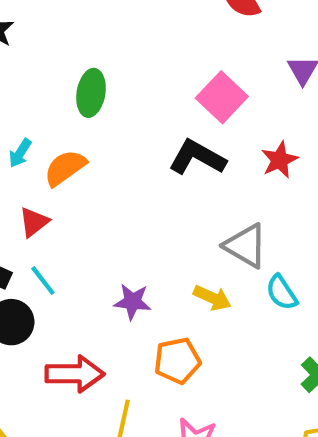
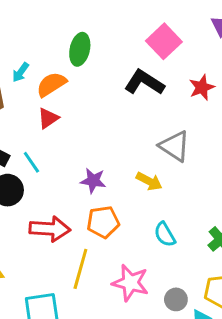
green ellipse: (91, 93) -> (80, 49), moved
red triangle: (34, 222) -> (48, 118), moved
cyan semicircle: (282, 292) -> (165, 234), moved
orange pentagon: (177, 361) -> (103, 222), moved

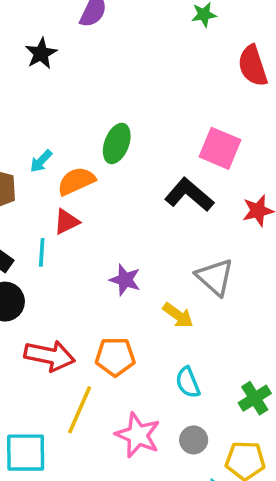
pink square: (164, 41) -> (220, 148), turned -32
cyan line: (31, 162) -> (42, 252), moved, turned 30
purple star: (93, 181) -> (125, 280), moved
gray circle: (176, 299) -> (194, 440), moved

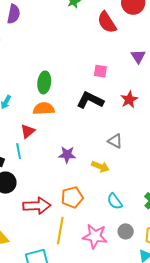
pink square: (220, 148) -> (100, 71), size x0.6
orange semicircle: (76, 181) -> (44, 109), moved, turned 35
gray triangle: (215, 277) -> (115, 141), size x0.7

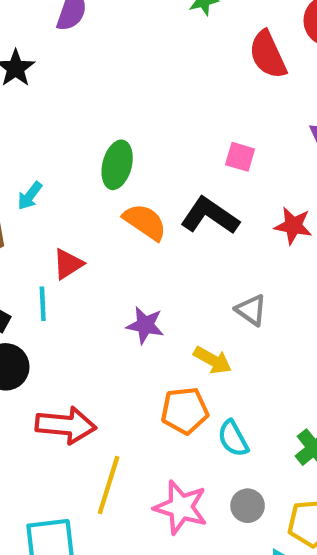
red star: (129, 100) -> (293, 226), turned 30
orange semicircle: (44, 109) -> (145, 222), moved, turned 30
orange pentagon: (72, 197) -> (185, 411), moved

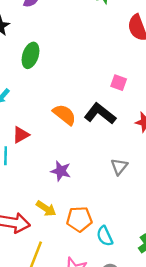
green ellipse: (117, 165) -> (31, 55), moved
gray triangle: (251, 310) -> (119, 167), turned 30
yellow arrow: (213, 360) -> (46, 208), moved

